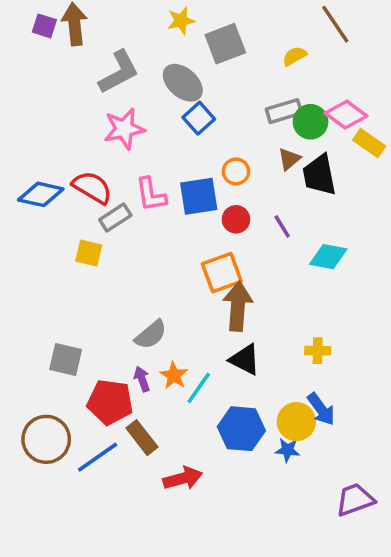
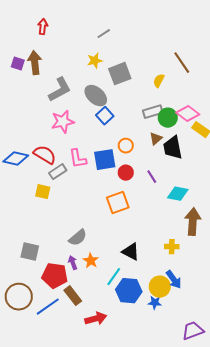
yellow semicircle: (295, 56) -> (159, 81), turned -32
brown arrow: (238, 306) -> (193, 222), moved
cyan line: (199, 388) -> (114, 277), moved

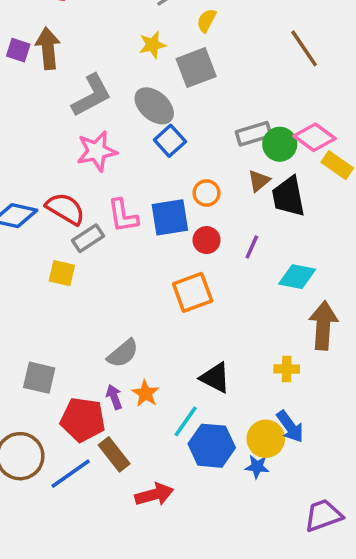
yellow semicircle: (159, 81) -> (207, 20), moved
purple line: (152, 177) -> (252, 247), turned 56

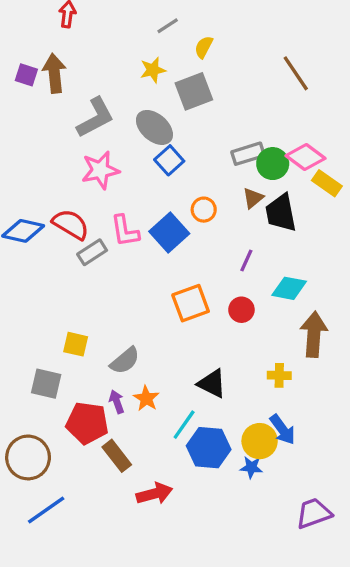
blue square: (170, 217) -> (169, 233), turned -33
red circle: (207, 240) -> (241, 310), moved
yellow square: (62, 273) -> (76, 344), moved
blue line: (71, 474) -> (46, 510), moved

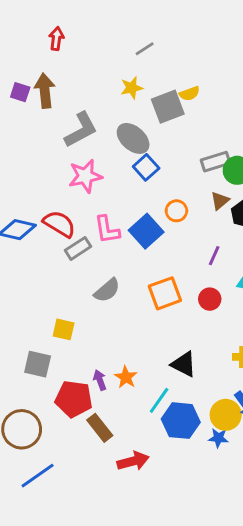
yellow semicircle: (204, 47) -> (189, 94), moved, turned -138
gray semicircle: (125, 361) -> (107, 290), moved

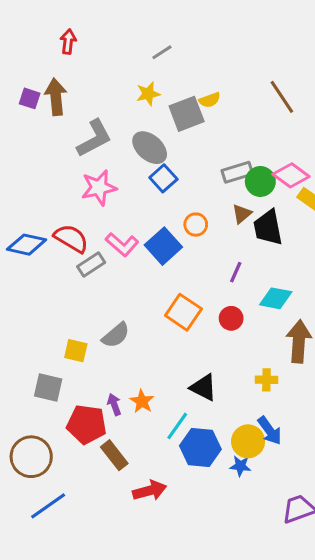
pink L-shape: (107, 230) -> (122, 245), turned -40
gray semicircle: (107, 290) -> (116, 335), moved
orange square: (165, 293) -> (183, 312), turned -36

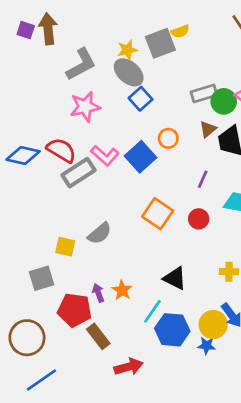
yellow star: (148, 94) -> (127, 50), moved
gray rectangle: (91, 264) -> (78, 173), size x1.4
gray square: (48, 388) -> (42, 278), turned -30

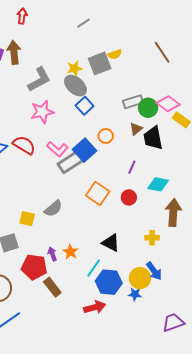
gray rectangle: (78, 173) -> (70, 162), moved
red arrow: (129, 367) -> (95, 307), moved

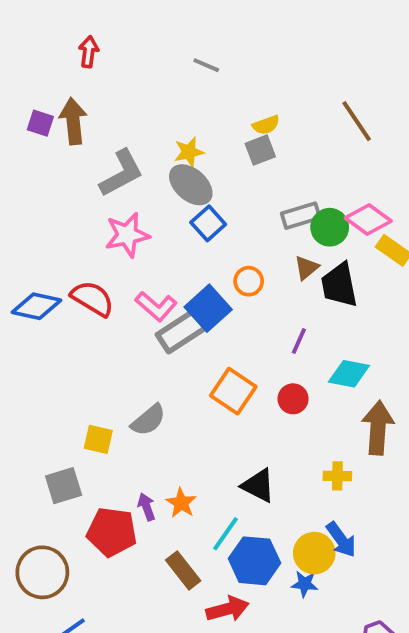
gray line: (84, 23) -> (206, 65), turned 56
gray square: (100, 63) -> (260, 150), moved, size x0.7
brown rectangle: (52, 287) -> (183, 570), moved

